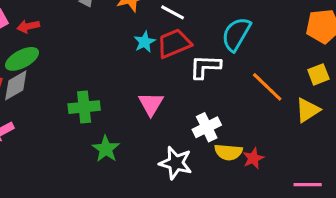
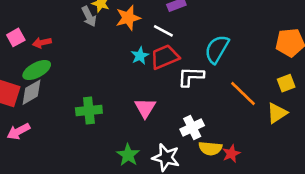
green star: (106, 149) -> (128, 155), moved

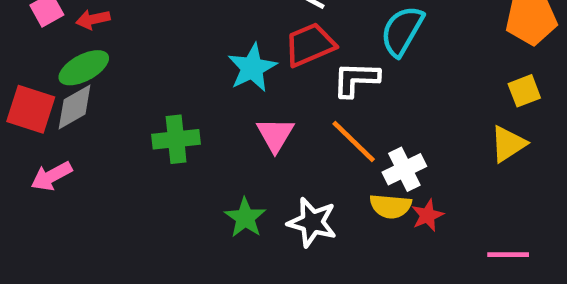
cyan star: (140, 56) -> (252, 68), moved, size x1.5
orange line: (243, 94) -> (354, 142), moved
white cross: (192, 127) -> (404, 169), moved

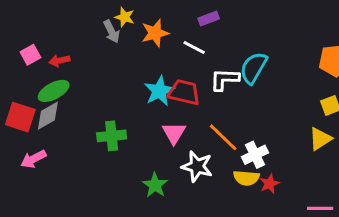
red trapezoid: (310, 45) -> (184, 92), moved, turned 36
white L-shape: (356, 79) -> (225, 79), moved
white star: (312, 222) -> (197, 166), moved

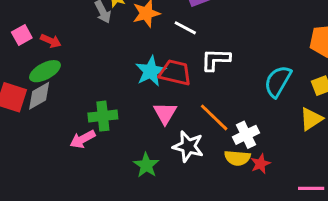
red arrow: (59, 61) -> (51, 41), turned -144
cyan semicircle: (254, 68) -> (278, 81), moved
pink arrow: (33, 159) -> (83, 139), moved

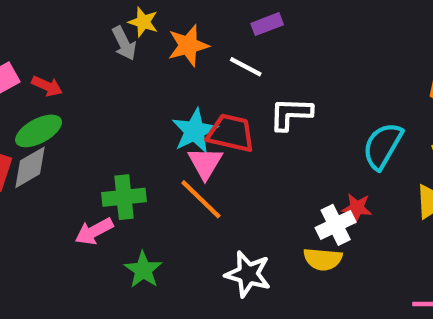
pink triangle: (165, 113) -> (205, 163), moved
orange line: (214, 117) -> (201, 199), moved
white star: (188, 146) -> (248, 274), moved
red star: (260, 164) -> (357, 208), moved, turned 30
green star: (146, 165) -> (143, 270), moved

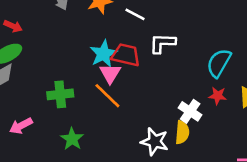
red star: (357, 208) -> (218, 96), moved
white cross: (336, 225) -> (190, 111), turned -30
pink arrow: (94, 231) -> (21, 126), moved
yellow semicircle: (323, 259) -> (182, 132), turned -90
white star: (248, 274) -> (155, 142), moved

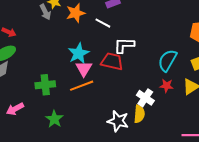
red trapezoid: (126, 55) -> (112, 61), moved
orange line: (107, 96) -> (82, 86), turned -65

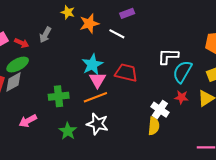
gray arrow: (45, 12) -> (45, 35), moved, turned 56
white L-shape: (124, 45) -> (168, 56), moved
white star: (118, 121) -> (97, 124), moved

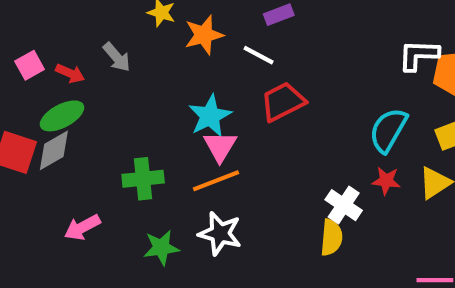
gray arrow: (45, 35) -> (117, 57), turned -70
white L-shape: (168, 56) -> (419, 55), moved
red trapezoid: (126, 73) -> (283, 102), moved, turned -40
green star: (68, 131) -> (161, 248), turned 30

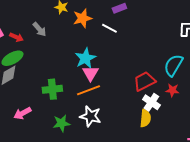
red trapezoid: (283, 102) -> (144, 81), moved

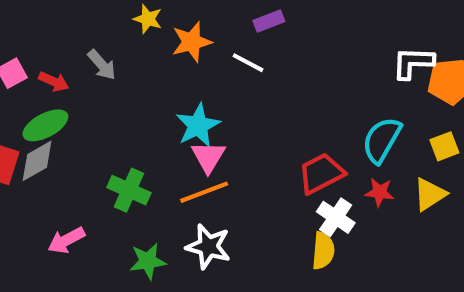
green cross: (52, 89) -> (129, 190), turned 30

